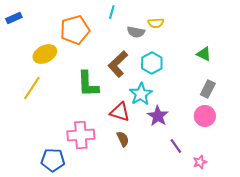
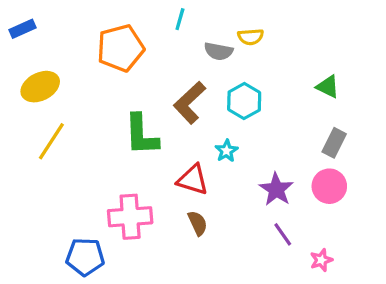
yellow ellipse: (45, 54) -> (40, 87), moved
cyan star: (141, 94) -> (226, 151), size x0.6
purple star: (158, 116) -> (276, 189), moved

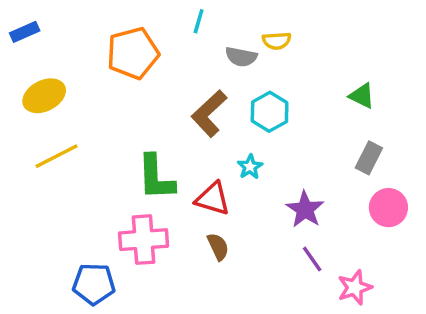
green L-shape: (141, 135) -> (156, 177), moved
yellow line: (51, 141) -> (57, 156), turned 30
pink circle: (329, 186) -> (388, 208), moved
pink star: (321, 260) -> (355, 287), size x1.4

